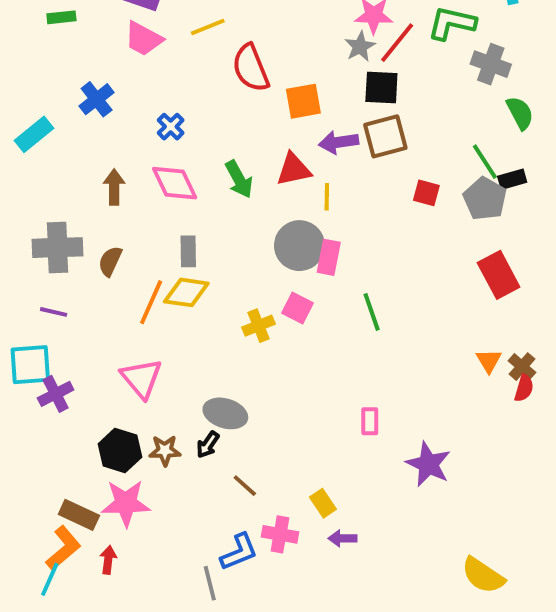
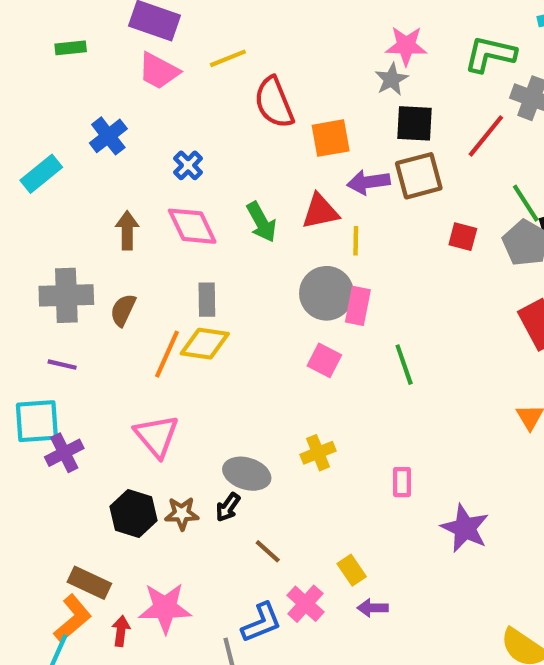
red line: (397, 43) -> (486, 136), moved
yellow cross: (259, 326) -> (318, 453), moved
pink star: (126, 503) -> (165, 608), moved
pink cross: (280, 534) -> (305, 604), turned 32

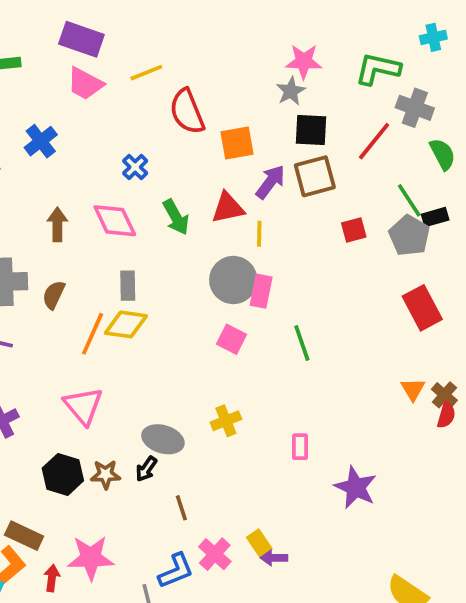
blue cross: (188, 165) -> (135, 167), moved
purple arrow: (368, 182) -> (270, 182), turned 135
red square: (463, 237) -> (354, 230), turned -30
brown line: (268, 551) -> (181, 508), turned 30
yellow rectangle: (352, 570) -> (259, 543), moved

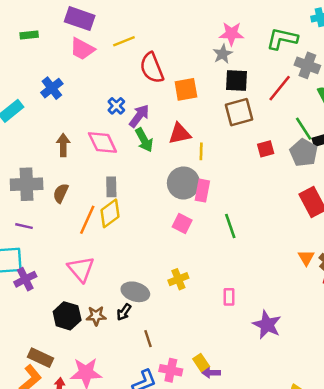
purple arrow: (270, 182) -> (139, 116), moved
yellow diamond: (126, 324) -> (110, 213), turned -44
pink cross: (215, 554) -> (171, 370), turned -30

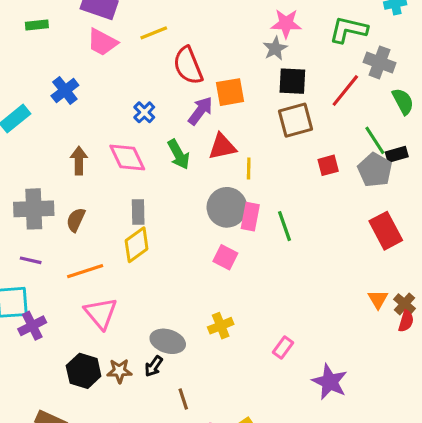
purple arrow: (139, 116) -> (200, 111), moved
orange line: (87, 220) -> (85, 271), moved, turned 48
green line: (230, 226) -> (285, 226), moved
pink rectangle: (229, 297) -> (283, 348), turned 36

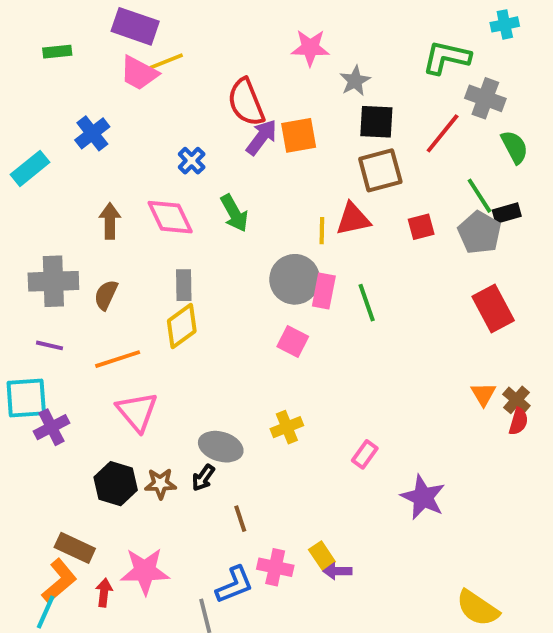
pink star: (286, 24) -> (310, 48), moved
yellow line: (154, 33) -> (166, 61), moved
purple arrow: (200, 111) -> (262, 137), moved
red triangle: (222, 147) -> (353, 219), moved

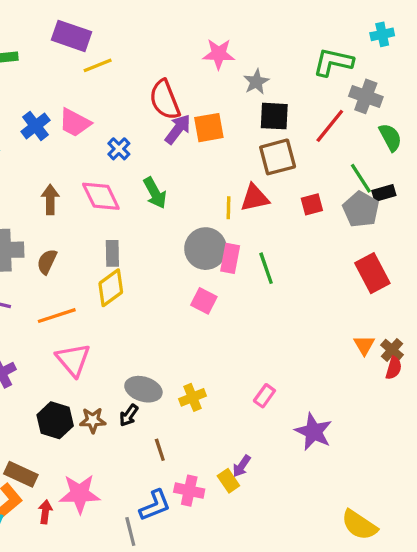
pink trapezoid: (139, 73) -> (75, 123), moved
yellow cross: (287, 427) -> (192, 397), moved
purple arrow: (337, 571) -> (242, 466), moved, turned -55

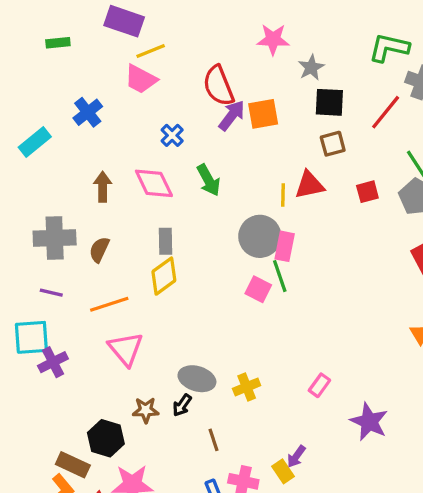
pink trapezoid: (75, 123) -> (141, 79), moved
brown square: (278, 157) -> (333, 144), size x0.7
green line: (266, 268) -> (280, 276), moved
black hexagon: (55, 420) -> (106, 438), moved

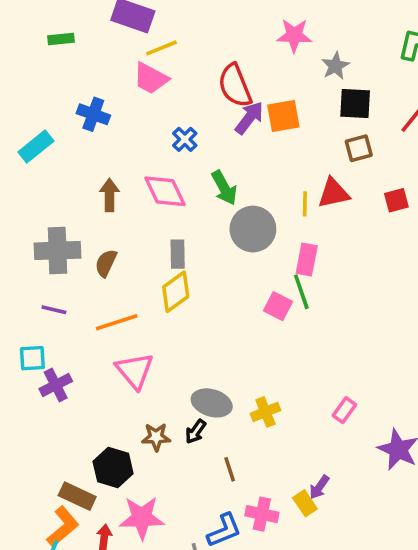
blue cross: (88, 112) -> (93, 114), turned -32
gray circle: (260, 236) -> (253, 229), moved
cyan square: (31, 337) -> (32, 358), size x0.7

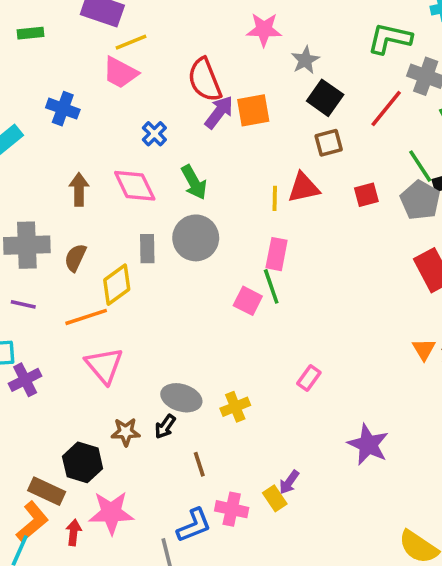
black square: (355, 103) -> (325, 98), turned 32
gray circle: (253, 229) -> (196, 238), moved
yellow diamond: (176, 292) -> (117, 285), moved
pink rectangle: (344, 410) -> (309, 378), moved

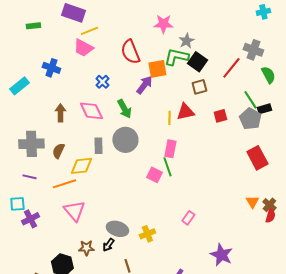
green L-shape: (390, 39) -> (176, 57), moved
purple arrow: (219, 112) -> (144, 85), moved
yellow diamond: (117, 285) -> (81, 166), turned 30

